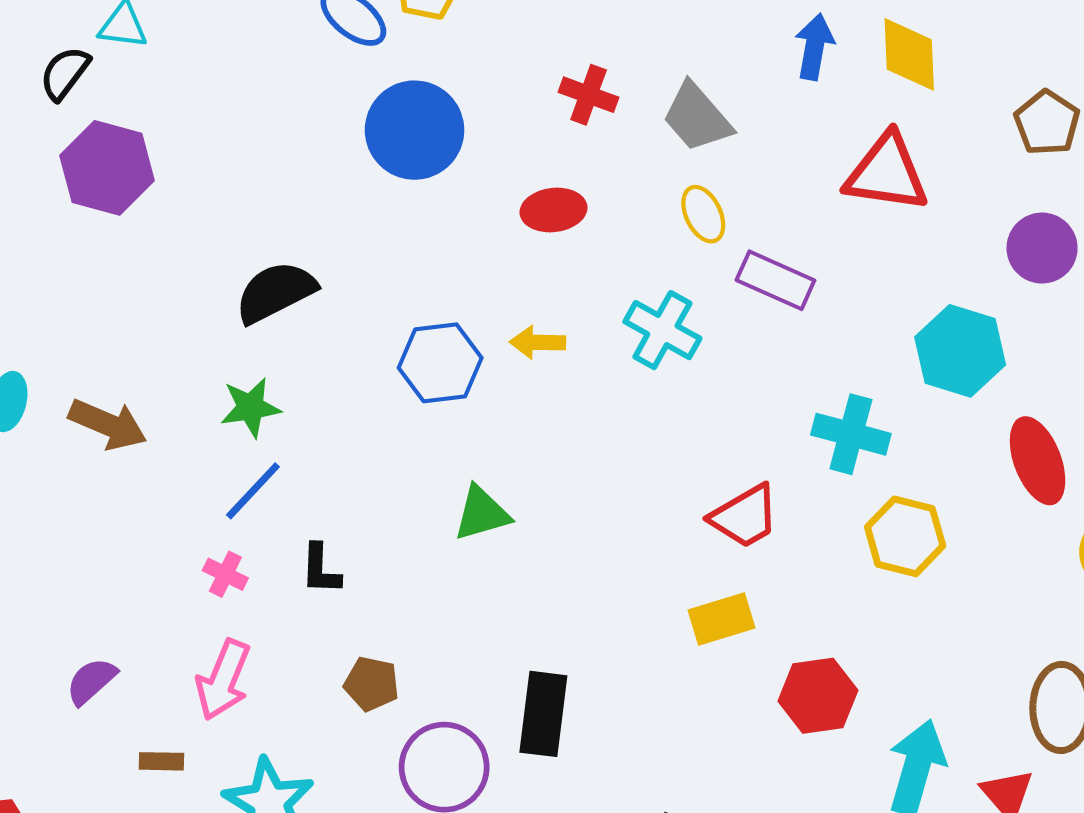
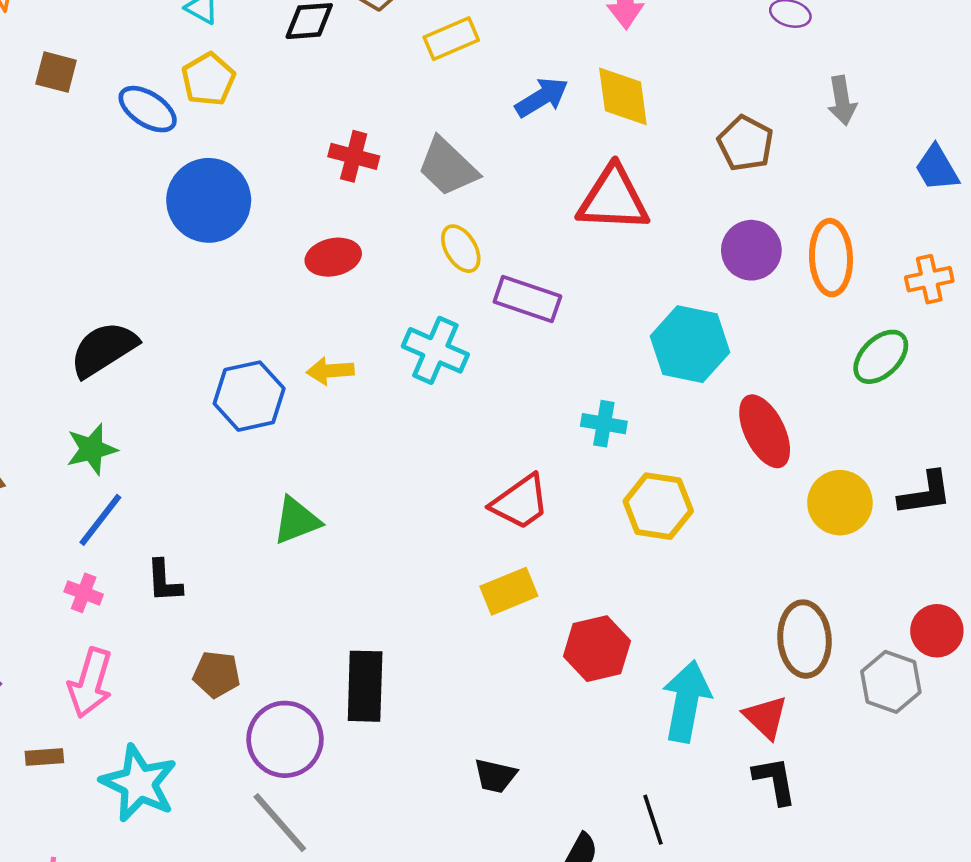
blue arrow: (814, 47) -> (542, 97), turned 54
cyan cross: (851, 434) -> (604, 424), size x0.7

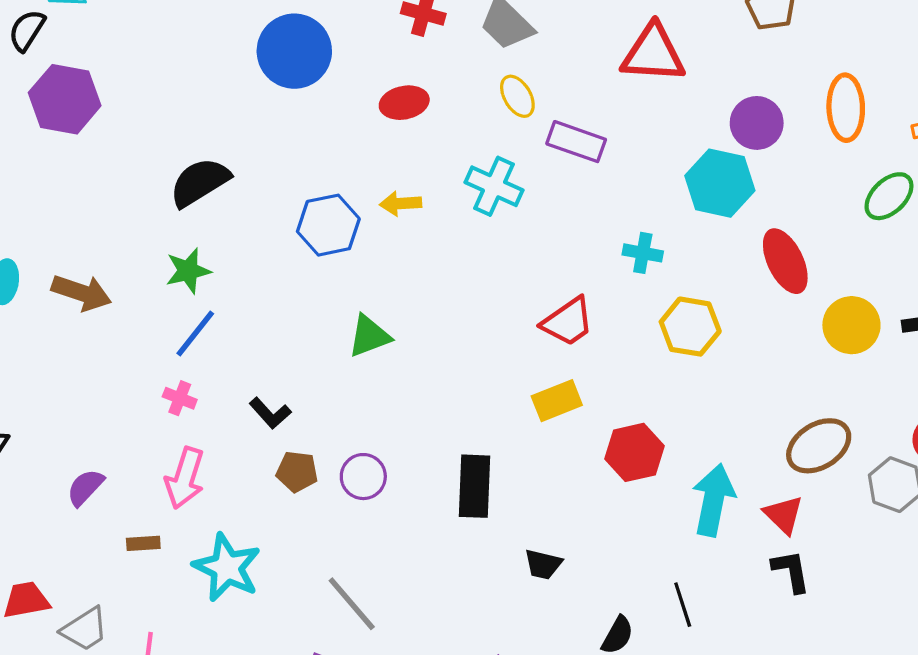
purple circle: (751, 250) -> (757, 123), moved
black L-shape: (164, 581) -> (270, 413), moved, turned -39
brown ellipse: (804, 639) -> (819, 446), turned 62
black rectangle: (365, 686) -> (475, 486), moved
purple circle: (285, 739) -> (363, 477), moved, size x0.7

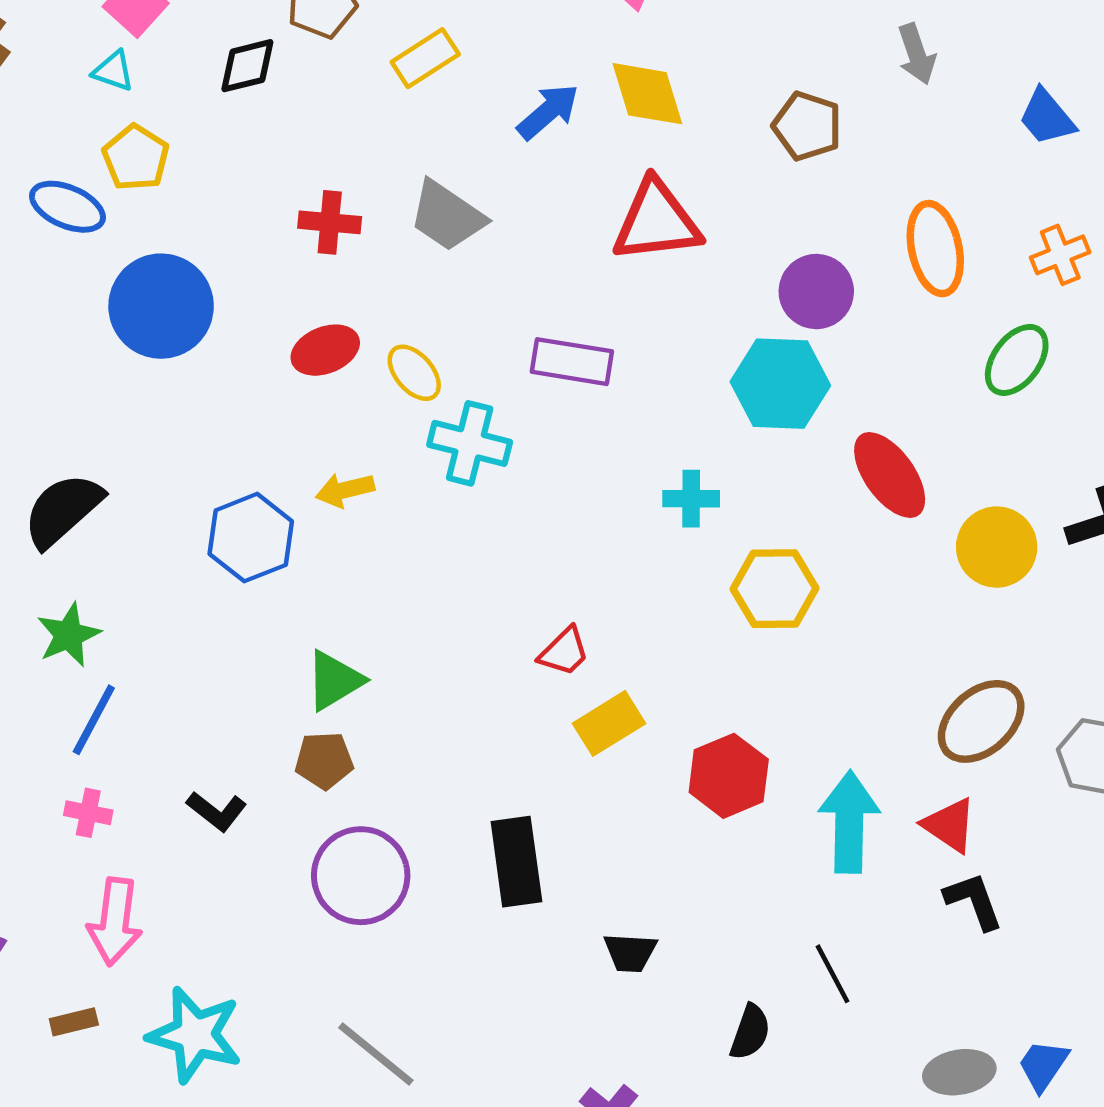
yellow ellipse: (517, 96) -> (414, 373), moved
red trapezoid: (568, 322) -> (564, 652), moved, size x0.7
brown pentagon: (297, 472) -> (324, 760), moved
purple circle: (363, 477) -> (361, 876), size x1.5

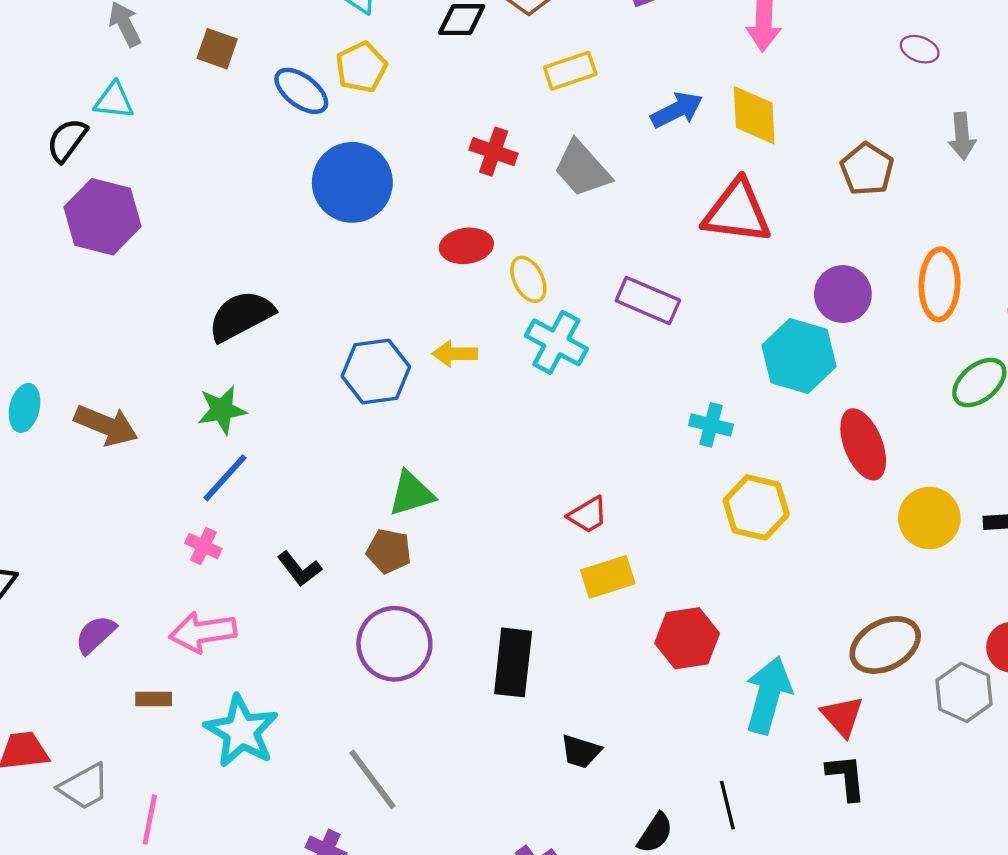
yellow rectangle: (425, 58) -> (570, 71), moved
pink arrow: (115, 922) -> (203, 632), turned 60

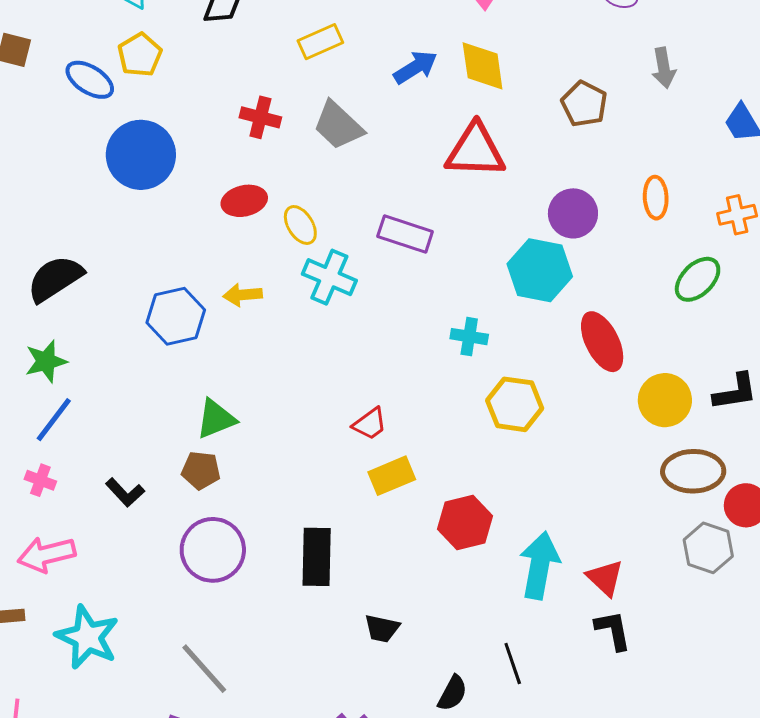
orange ellipse: (940, 284) -> (656, 198), size x0.7
brown ellipse: (885, 645) -> (693, 471), moved, turned 32

